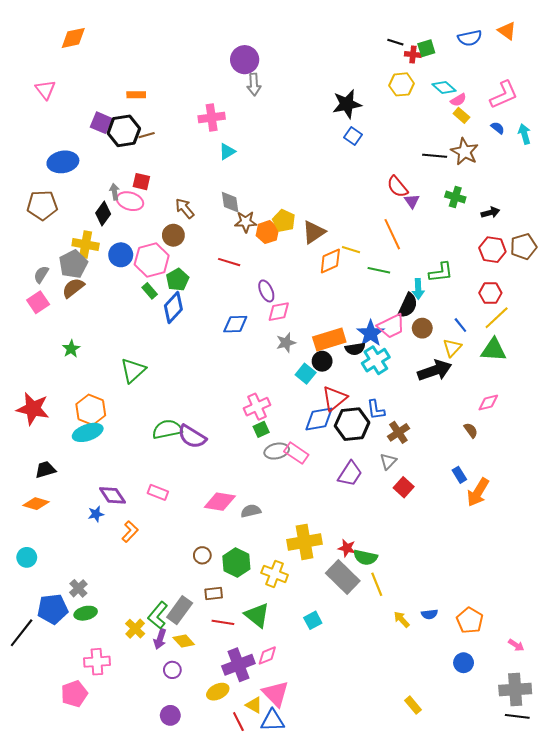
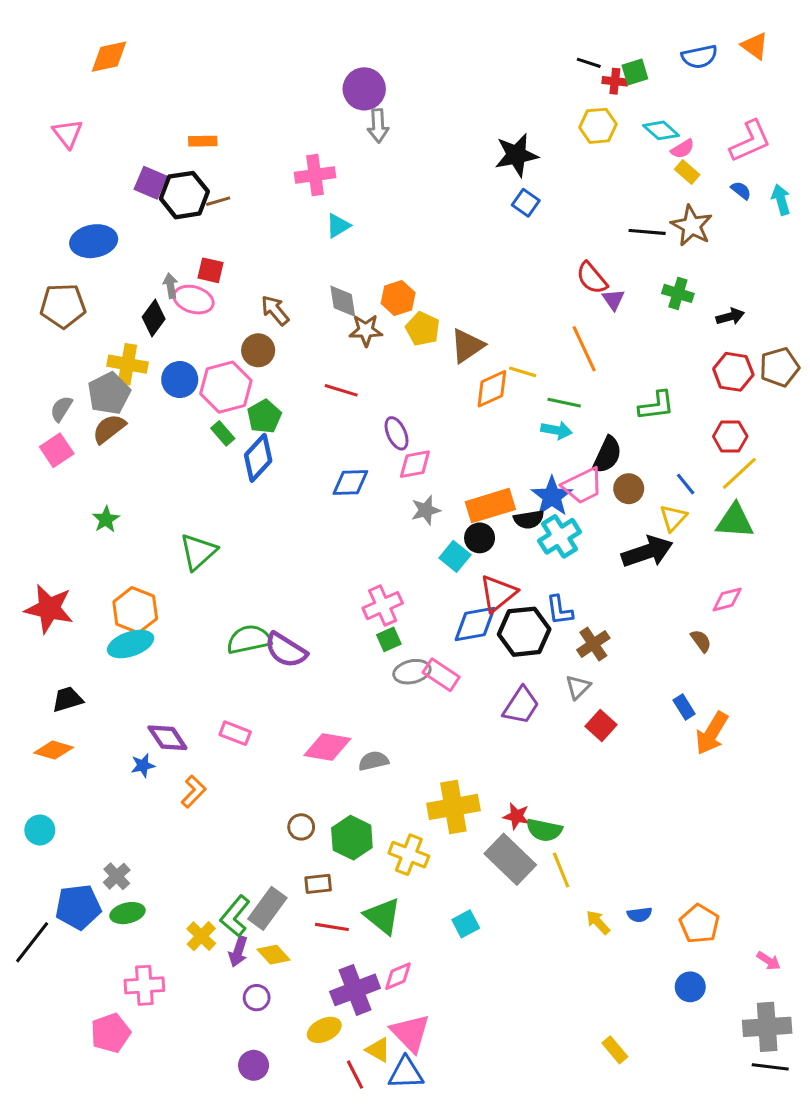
orange hexagon: (267, 232) -> (398, 298), moved
cyan arrow: (418, 289) -> (556, 430), moved, turned -78

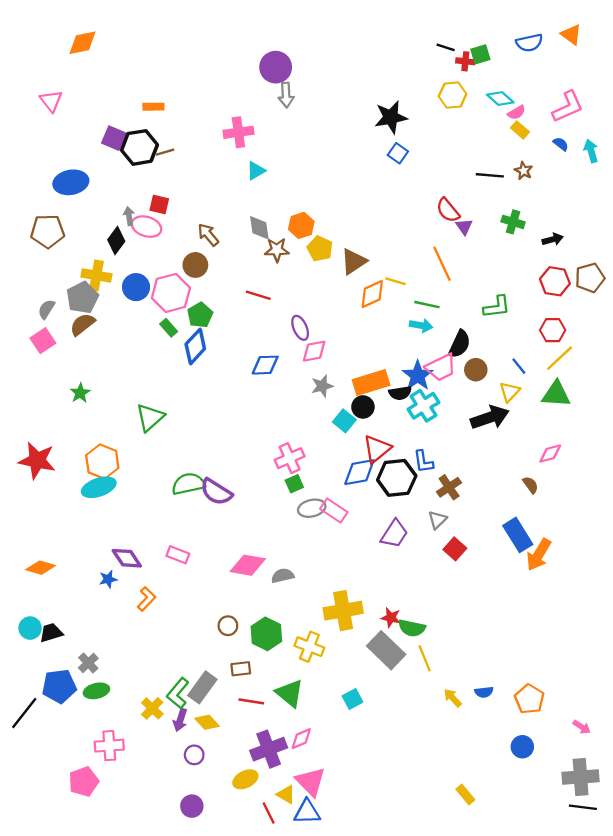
brown star: (692, 226) -> (524, 171), size x0.6
black trapezoid: (67, 699) -> (51, 633), moved
blue rectangle: (684, 707) -> (518, 535), size x1.8

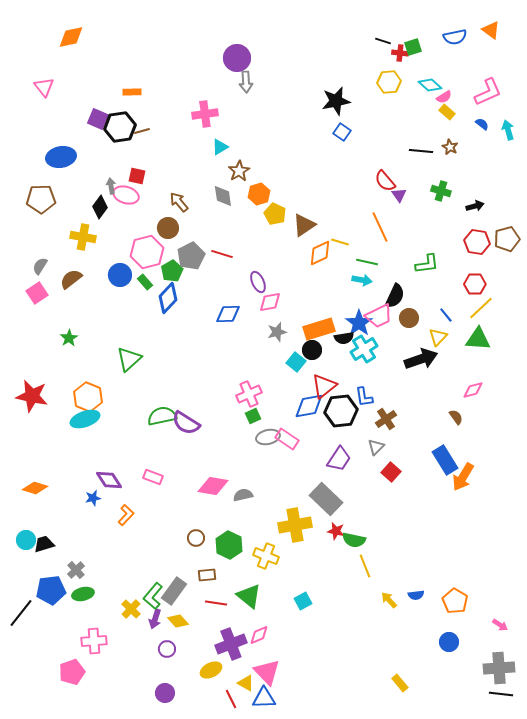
brown star: (277, 250) -> (239, 171), moved, turned -30
blue circle: (136, 287) -> (120, 275), moved
gray pentagon: (82, 298) -> (191, 256), moved
gray rectangle: (386, 650) -> (326, 499), moved

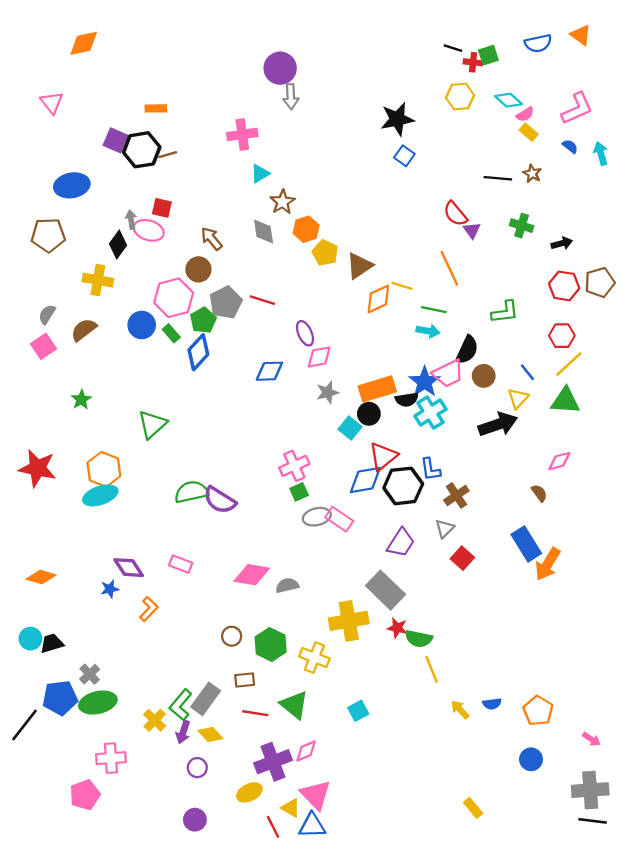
green ellipse: (83, 594) -> (98, 703), size x1.4

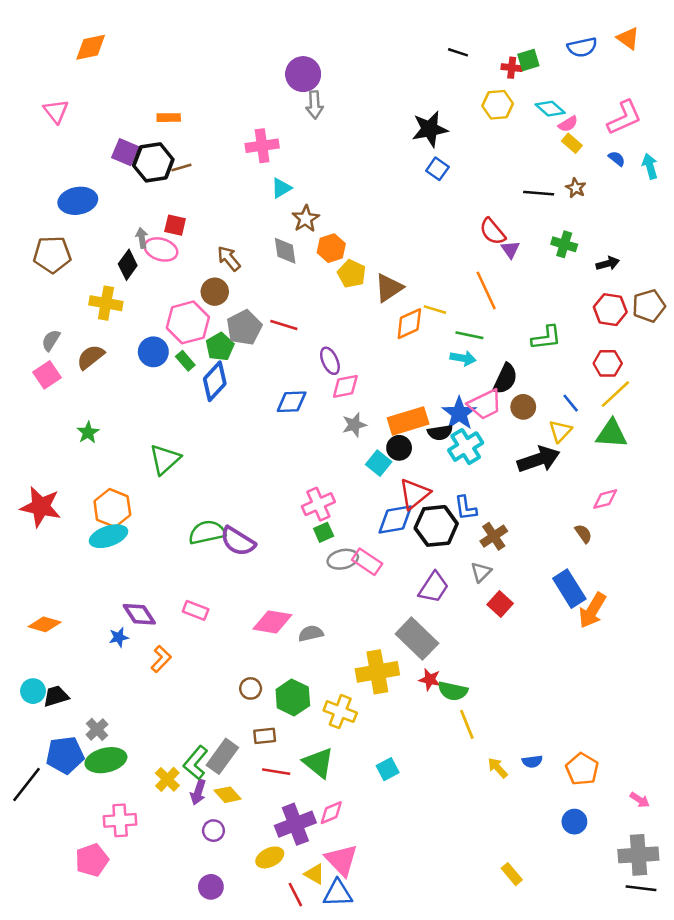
black line: (453, 48) -> (458, 52), moved

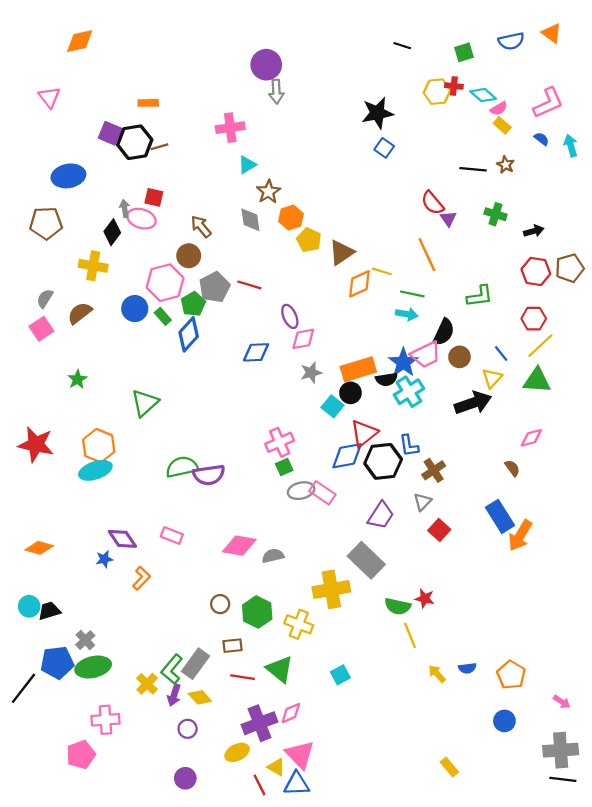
red cross: (512, 68) -> (454, 86), moved
purple semicircle: (238, 541) -> (209, 475), turned -40
red star: (430, 680) -> (425, 598), moved

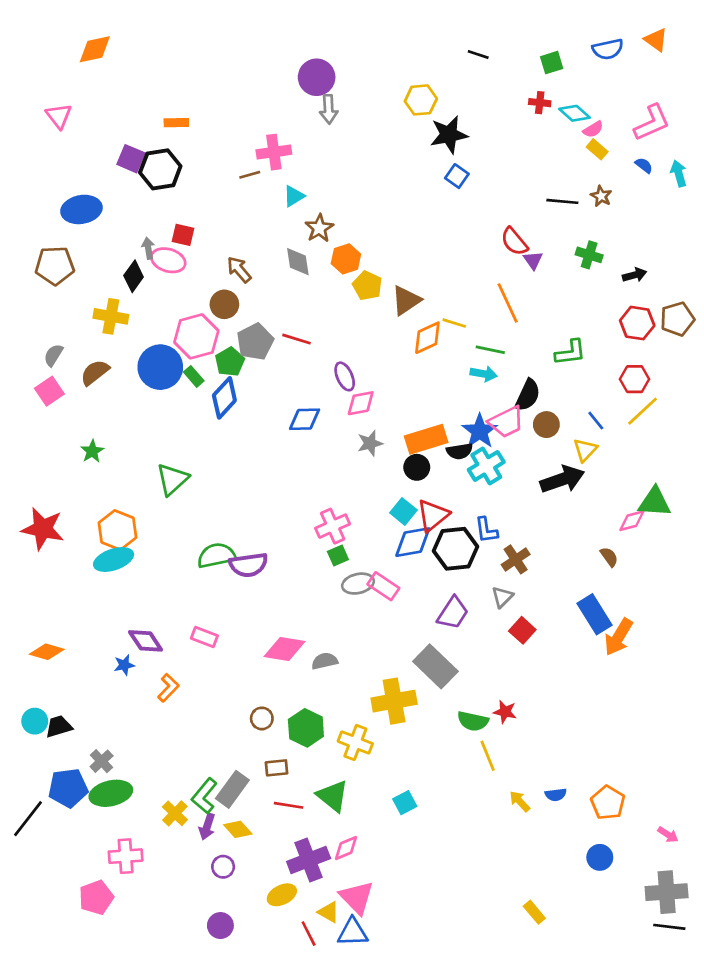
yellow hexagon: (437, 92) -> (421, 100), moved
brown line: (159, 147) -> (250, 175), moved
blue circle: (135, 309) -> (160, 367), size x1.4
green triangle: (537, 380) -> (655, 502), moved
cyan square: (333, 406) -> (403, 511), moved

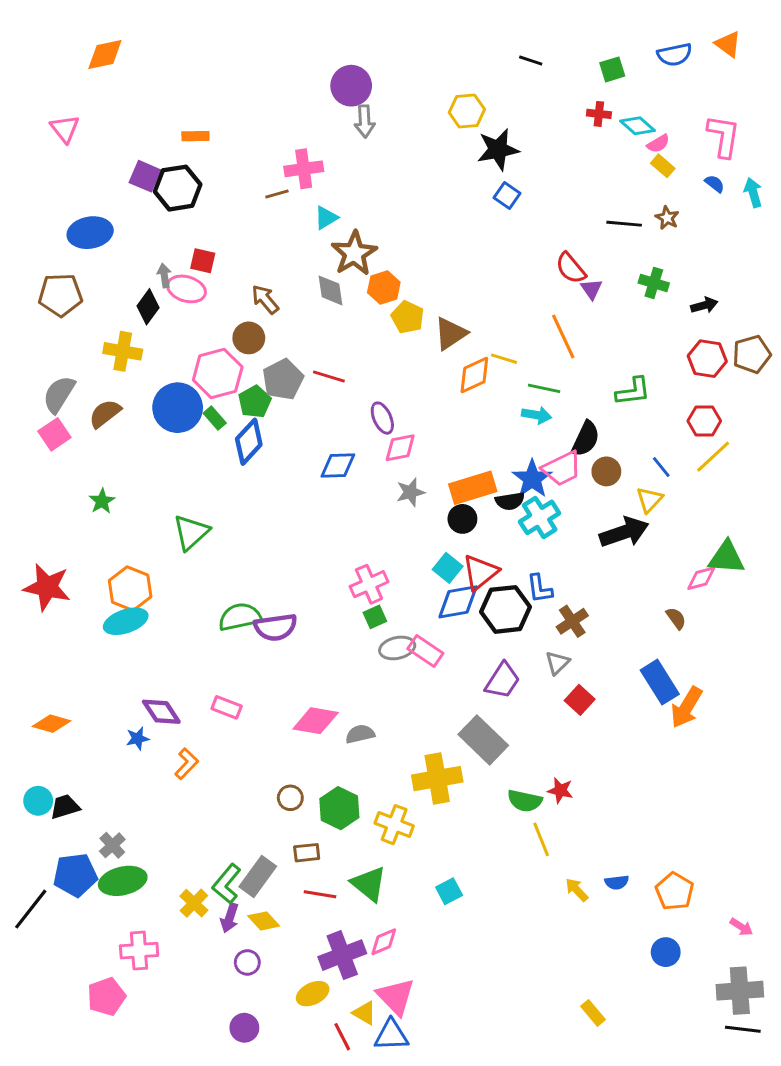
pink L-shape: (652, 123) -> (724, 136), turned -57
brown star: (319, 228) -> (354, 253), size x1.4
gray semicircle: (53, 355) -> (59, 394), size x1.5

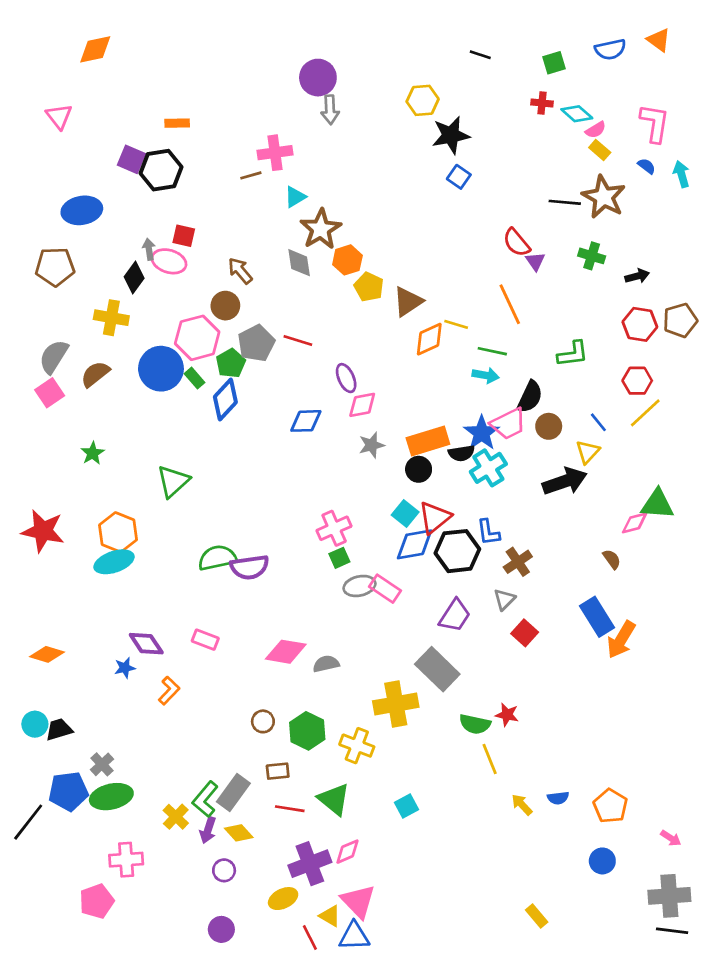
brown star: (667, 218) -> (604, 197), size x2.0

